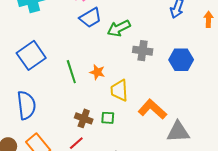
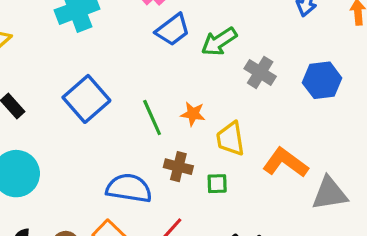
gray cross: (143, 51) -> (260, 72), turned 30
blue semicircle: (26, 105) -> (129, 188), moved, turned -68
brown cross: (84, 118) -> (178, 167), moved

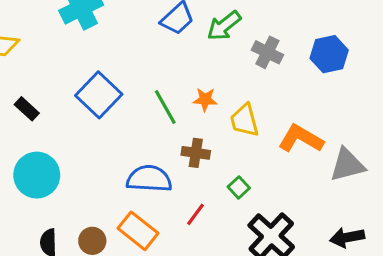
green square: (217, 184) -> (239, 187), moved, turned -35

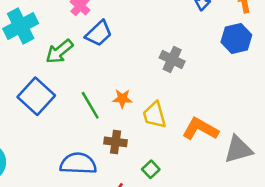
green arrow: (224, 26) -> (59, 51), moved
blue hexagon: (329, 54) -> (236, 39), moved

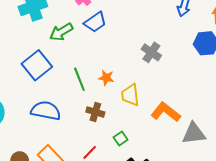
blue semicircle: (78, 164) -> (46, 111), moved

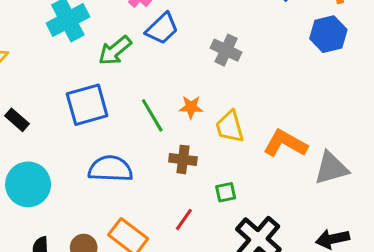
gray cross: (151, 52) -> (226, 50), moved
blue square: (37, 65) -> (87, 105), turned 32
green square: (121, 139) -> (226, 192), turned 32

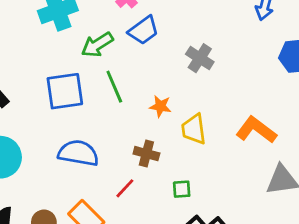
green line: (152, 115) -> (114, 87), moved
orange L-shape: (285, 144) -> (256, 130), moved
red line: (184, 220) -> (125, 188), moved

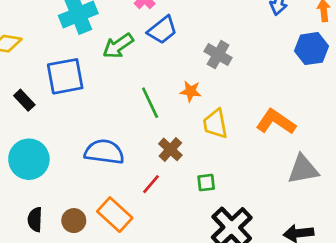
green line: (114, 87) -> (150, 103), moved
blue square: (65, 91) -> (65, 76), moved
orange star: (160, 106) -> (191, 91), moved
brown cross: (146, 154) -> (170, 149), turned 30

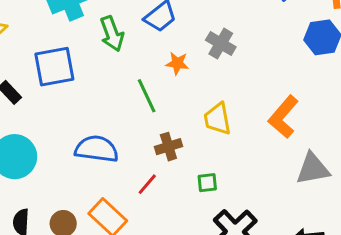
green arrow: (118, 46) -> (112, 34), turned -76
orange star: (191, 91) -> (177, 63), moved
orange L-shape: (276, 122) -> (283, 117), turned -84
brown cross: (170, 149) -> (168, 147), turned 30

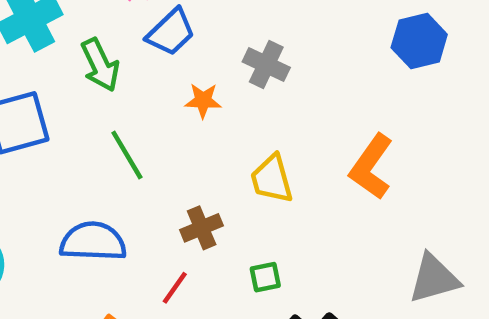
green line: (147, 96) -> (127, 155), moved
gray triangle: (313, 169) -> (434, 279), moved

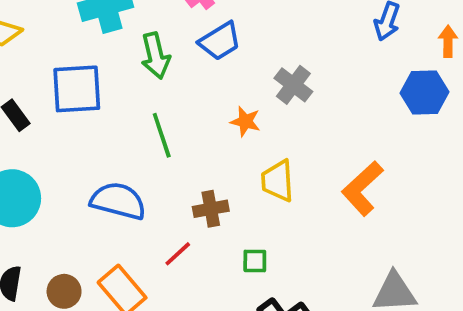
orange star: (203, 101) -> (245, 121), moved

